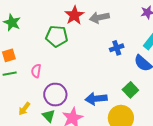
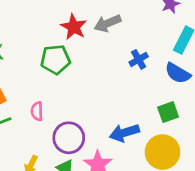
green square: (130, 90) -> (168, 112), turned 35

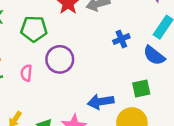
green pentagon: (55, 60) -> (34, 29), moved
purple circle: (69, 138) -> (60, 59), moved

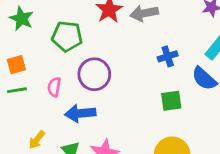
green square: (141, 88) -> (171, 101), moved
blue arrow: (101, 102) -> (80, 113), moved

